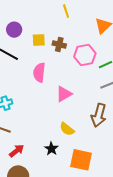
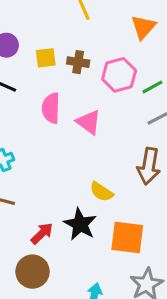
pink triangle: (64, 94) -> (89, 122), moved, turned -48
black star: (51, 149) -> (80, 224), size x1.5
red arrow: (17, 151) -> (42, 233), moved

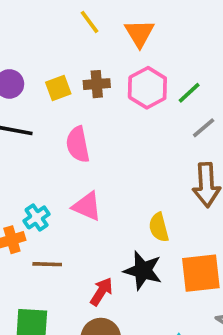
orange triangle: (143, 27) -> (139, 33), moved
pink triangle: (89, 122) -> (87, 206), moved
yellow semicircle: (101, 192) -> (159, 227), turned 55

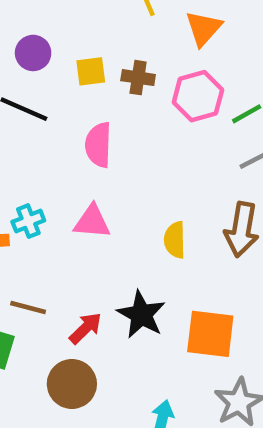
pink triangle: (87, 206) -> (92, 222), turned -32
yellow semicircle: (159, 227) -> (175, 240), moved
brown line: (47, 264) -> (28, 308), moved

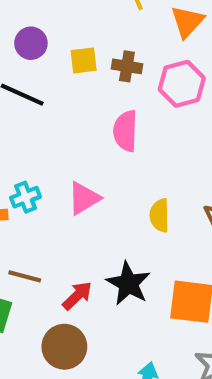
pink semicircle: (98, 145) -> (125, 131), moved
pink triangle: (92, 222) -> (84, 198), turned -36

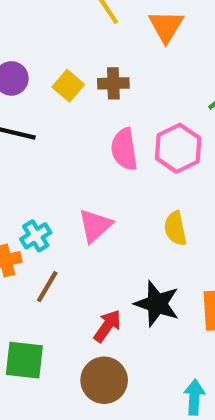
yellow square: (84, 60) -> (68, 86), turned -32
pink hexagon: (182, 84) -> (178, 148), moved
brown line: (25, 276) -> (47, 287), moved, turned -64

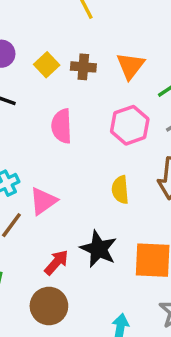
orange triangle: (166, 26) -> (131, 66), moved
pink semicircle: (124, 149) -> (62, 126), moved
pink triangle: (95, 226) -> (43, 201), moved

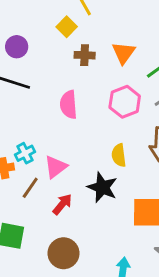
yellow square: (47, 65) -> (67, 27), moved
black star: (99, 249) -> (102, 187), moved
red arrow: (56, 262) -> (62, 204), moved

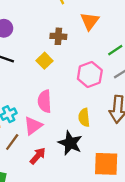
yellow square: (67, 27) -> (45, 61), moved
orange triangle: (123, 53) -> (90, 21), moved
pink semicircle: (69, 105) -> (45, 101), moved

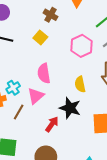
brown cross: (58, 36) -> (50, 15), turned 32
red arrow: (38, 156) -> (52, 124), moved

